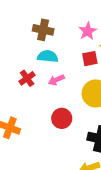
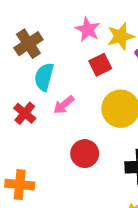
brown cross: (43, 30) -> (28, 44), turned -30
cyan semicircle: (48, 56) -> (44, 77), turned -66

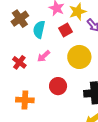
cyan semicircle: (44, 77) -> (39, 30), moved
orange cross: (20, 185) -> (25, 100), moved

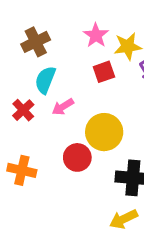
cyan semicircle: (39, 30) -> (45, 80), moved
yellow circle: (79, 57) -> (104, 132), moved

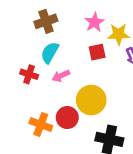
red cross: (23, 110) -> (29, 74), turned -36
orange cross: (22, 170) -> (41, 124), moved

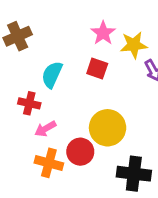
brown cross: (46, 21) -> (18, 36), moved
red square: (97, 52) -> (97, 68), moved, turned 36
pink arrow: (61, 76) -> (45, 129), moved

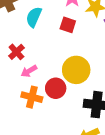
cyan semicircle: (52, 75) -> (34, 17), moved
red cross: (29, 103) -> (16, 52), turned 35

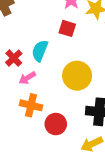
cyan semicircle: (34, 17) -> (40, 51), moved
red circle: (56, 88) -> (56, 124), moved

